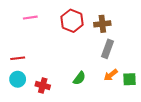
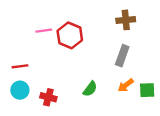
pink line: (30, 18) -> (44, 31), moved
red hexagon: (72, 21) -> (70, 35), moved
brown cross: (102, 24) -> (126, 20), moved

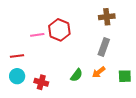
pink line: (44, 31) -> (37, 35), moved
orange arrow: (126, 85) -> (99, 72), moved

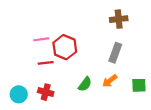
red hexagon: (59, 30) -> (65, 47), moved
red line: (17, 56) -> (46, 63), moved
cyan circle: (17, 76) -> (19, 94), moved

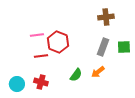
green square: (139, 85) -> (124, 47), moved

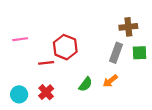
brown cross: (106, 17) -> (128, 27), moved
pink line: (37, 35) -> (20, 39), moved
red cross: (41, 82) -> (46, 92), turned 32

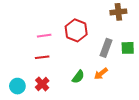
brown cross: (128, 27) -> (118, 12), moved
pink line: (20, 39) -> (44, 36), moved
red hexagon: (65, 47) -> (76, 30), moved

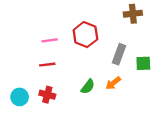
green square: (128, 48) -> (143, 63), moved
red cross: (42, 84) -> (47, 95), turned -32

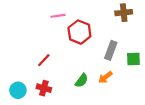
pink line: (50, 40) -> (58, 16), moved
red line: (47, 65) -> (44, 60), turned -40

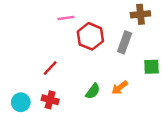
gray rectangle: (111, 50) -> (125, 42), moved

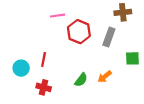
red line: (50, 68) -> (44, 59), turned -32
cyan circle: (21, 102) -> (21, 68), moved

